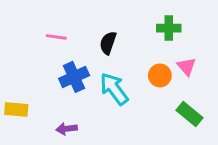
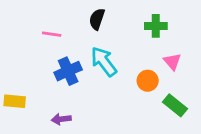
black semicircle: (108, 43) -> (97, 19), moved
orange circle: (160, 75) -> (148, 81), moved
cyan arrow: (114, 89) -> (104, 62), moved

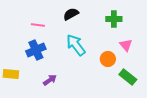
black semicircle: (97, 19) -> (71, 14), turned 42
blue cross: (68, 71) -> (36, 50), moved
purple arrow: (61, 119) -> (50, 80), moved, turned 152

